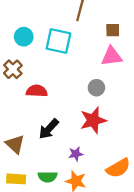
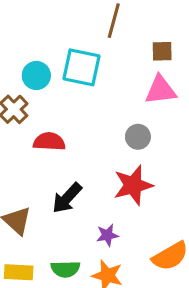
cyan circle: (24, 37) -> (36, 75), moved

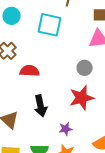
cyan circle: (36, 75) -> (12, 16), moved
black arrow: (67, 198) -> (41, 106), turned -55

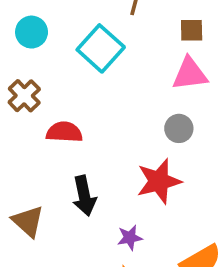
cyan square: (50, 25) -> (101, 48), turned 30
gray circle: (85, 68) -> (179, 128), moved

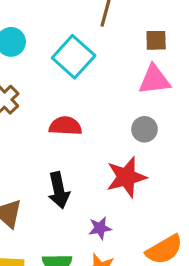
red semicircle: (64, 132) -> (65, 126), moved

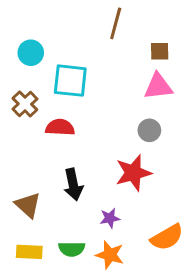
cyan square: (74, 57) -> (70, 81), moved, turned -36
red semicircle: (65, 126) -> (60, 127), moved

